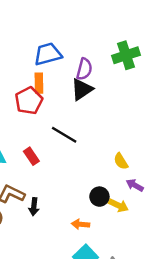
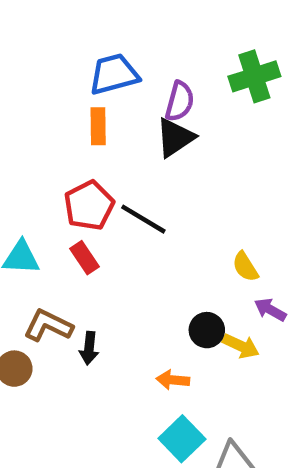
red pentagon: (29, 101) -> (89, 206), moved

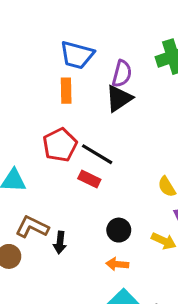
blue trapezoid: (114, 74) -> (77, 55), turned -150
red rectangle: (85, 258) -> (89, 179), moved, turned -30
black circle: (207, 330) -> (119, 230), moved

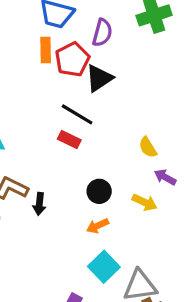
black triangle: (119, 98) -> (99, 78), moved
red pentagon: (60, 145) -> (72, 59), moved
orange arrow: (117, 264) -> (98, 226), turned -30

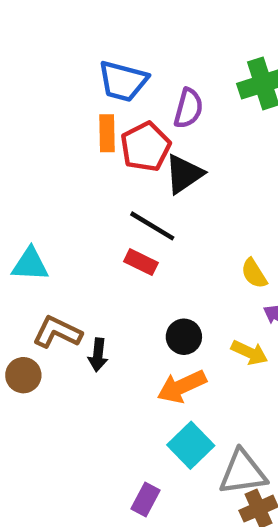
orange arrow: (98, 226) -> (182, 386), size x1.5

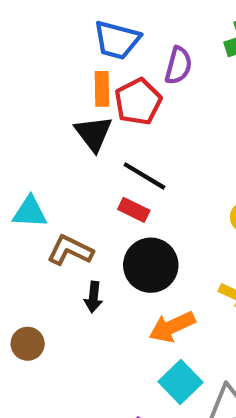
black triangle: (184, 174) -> (93, 133), moved, turned -33
brown L-shape: (57, 332) -> (70, 250), moved
black circle: (184, 337) -> (151, 265), moved, size x1.6
brown circle: (23, 375) -> (28, 344), moved

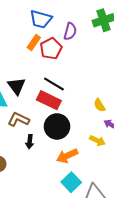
orange rectangle: (102, 89) -> (34, 42), turned 35
black triangle: (93, 133) -> (17, 86), moved
red rectangle: (134, 210) -> (49, 100), size x1.6

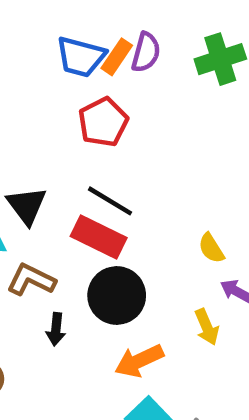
purple semicircle: (70, 31) -> (146, 52), moved
orange rectangle: (34, 42) -> (117, 57), moved
yellow arrow: (97, 141) -> (207, 327), turned 42

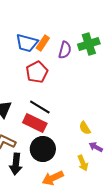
purple semicircle: (146, 52) -> (65, 50), moved
black arrow: (56, 329) -> (16, 164), size x1.5

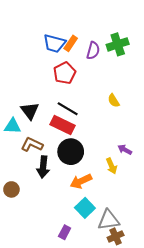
yellow semicircle: (85, 128) -> (114, 101), moved

